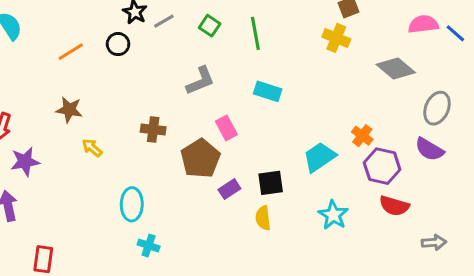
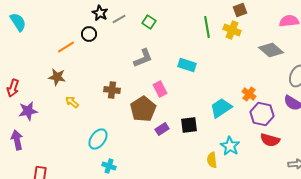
green line: (255, 33) -> (207, 27), moved
orange line: (71, 52) -> (66, 47), moved
cyan ellipse: (132, 204) -> (98, 139), turned 35
yellow semicircle: (263, 218) -> (212, 160), moved

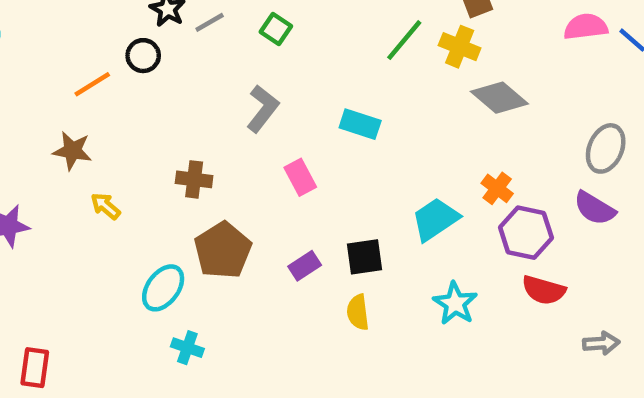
green line: (207, 27) -> (404, 40), turned 50
gray diamond: (271, 50) -> (499, 98), moved
gray L-shape: (143, 58) -> (263, 109), turned -30
brown pentagon: (143, 109) -> (223, 250), moved
yellow semicircle: (212, 160) -> (358, 312), moved

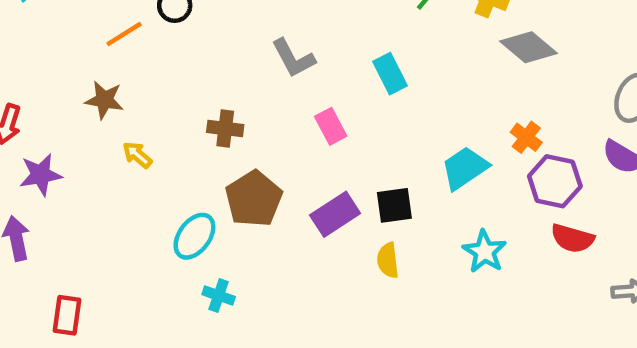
gray L-shape: (263, 109) -> (293, 58), turned 114
cyan rectangle: (360, 124) -> (390, 74), turned 45
purple rectangle: (305, 266) -> (335, 214), size x1.5

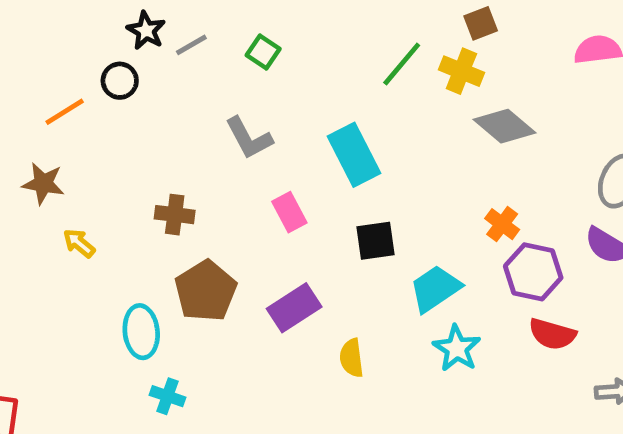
cyan rectangle: (390, 74) -> (354, 155), size x1.4
cyan trapezoid: (465, 168) -> (435, 289), moved
black square: (394, 205) -> (375, 241), moved
cyan ellipse: (194, 236) -> (141, 332), turned -42

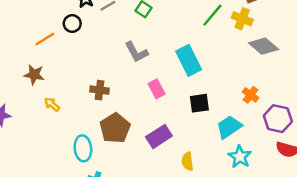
orange cross: (502, 224) -> (250, 95), moved

